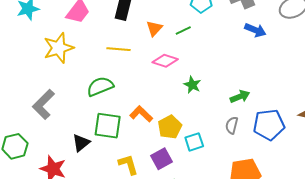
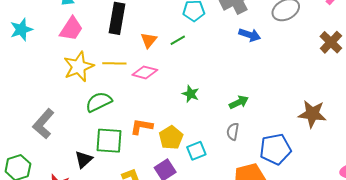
yellow star: (59, 48) -> (79, 67), moved
pink diamond: (165, 61) -> (145, 72), moved
orange L-shape: (141, 114) -> (142, 127), turned -30
blue pentagon: (269, 125) -> (275, 149), moved

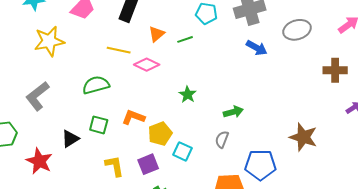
brown cross: (331, 42) -> (335, 70), turned 35
yellow star: (79, 67) -> (49, 41), moved
green square: (109, 141) -> (99, 125), size x0.7
cyan square: (196, 151) -> (183, 151), turned 36

